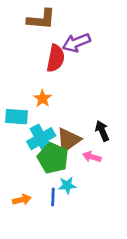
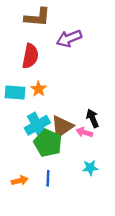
red semicircle: (56, 58) -> (30, 56), moved
cyan rectangle: (17, 117) -> (15, 92), moved
pink arrow: (92, 157) -> (84, 132), moved
cyan star: (67, 185) -> (90, 168), moved

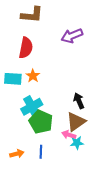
purple arrow: (69, 38) -> (72, 36), moved
brown triangle: (62, 127) -> (76, 122), moved
pink arrow: (84, 132) -> (69, 135), moved

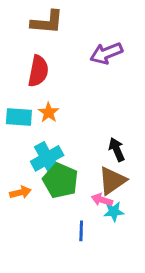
blue line: (41, 152) -> (81, 231), moved
orange arrow: (17, 154) -> (20, 192), moved

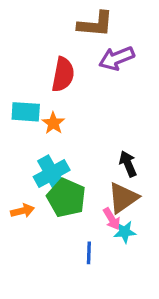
brown L-shape: (47, 22) -> (95, 24), moved
red semicircle: (38, 71) -> (63, 75), moved
cyan rectangle: (19, 117) -> (26, 112), moved
pink arrow: (102, 200) -> (112, 219), turned -138

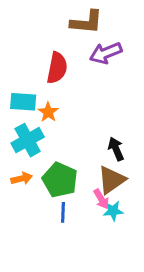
cyan cross: (52, 173) -> (28, 140), moved
orange arrow: (22, 211) -> (22, 178), moved
blue line: (89, 253) -> (63, 212), moved

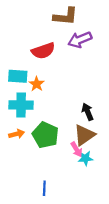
red semicircle: (57, 68) -> (43, 51), turned 60
cyan cross: (28, 140) -> (21, 105), turned 30
blue line: (63, 212) -> (44, 188), moved

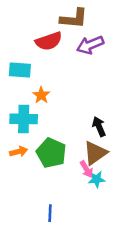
red semicircle: (43, 51) -> (49, 41), moved
cyan rectangle: (18, 76) -> (20, 70), moved

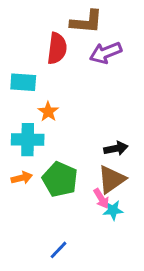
red semicircle: (49, 41) -> (57, 48), turned -64
black arrow: (99, 127) -> (116, 148), turned 102
blue line: (50, 213) -> (59, 250), turned 42

